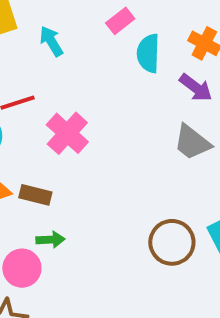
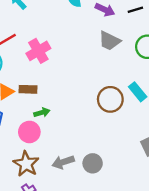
pink cross: (67, 133) -> (38, 51), turned 30

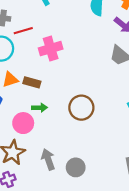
brown circle: (110, 99) -> (81, 108), moved
gray arrow: (63, 162) -> (48, 159), turned 75

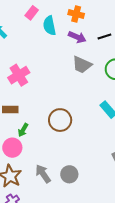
green arrow: (40, 108) -> (23, 130), turned 136

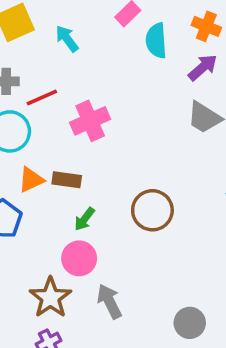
purple arrow: (77, 37) -> (203, 67), turned -72
pink circle: (12, 148) -> (79, 258), moved
gray circle: (69, 174) -> (190, 323), moved

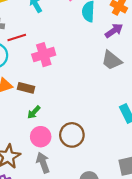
brown circle: (152, 210) -> (72, 135), moved
pink circle: (79, 258) -> (41, 137), moved

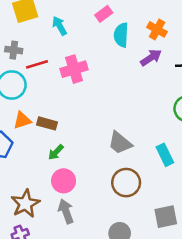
pink cross: (44, 55) -> (74, 69), moved
gray trapezoid: (112, 60) -> (120, 143), moved
brown circle: (72, 135) -> (126, 183), moved

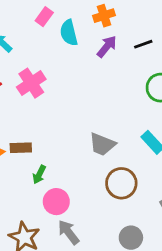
orange cross: (157, 29) -> (104, 16), turned -30

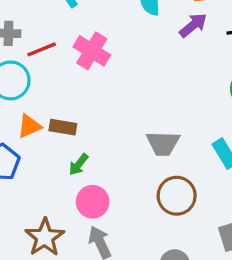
pink cross: (31, 83) -> (92, 51), turned -36
gray trapezoid: (102, 144) -> (163, 143), turned -32

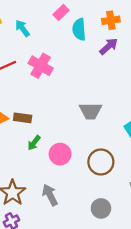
gray trapezoid: (163, 143) -> (91, 111), moved
pink circle: (93, 202) -> (60, 154), moved

